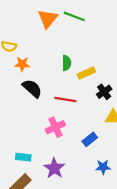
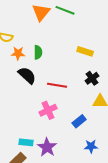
green semicircle: (66, 63) -> (38, 52), moved
yellow rectangle: (86, 73) -> (85, 51), moved, turned 42
cyan rectangle: (23, 157) -> (26, 142), moved

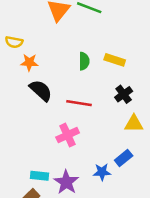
green semicircle: (38, 52) -> (84, 61), moved
blue rectangle: (79, 121) -> (124, 158), moved
blue star: (91, 146) -> (102, 172), moved

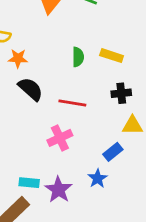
black cross: (124, 94) -> (121, 93), turned 30
blue rectangle: (124, 158) -> (113, 152), moved
blue star: (102, 172) -> (98, 178), turned -30

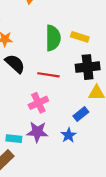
green semicircle: (78, 57) -> (53, 38), size x1.6
black cross: (121, 93) -> (88, 67), size x1.5
purple star: (58, 190) -> (37, 132), moved, turned -30

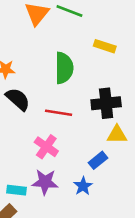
yellow rectangle: (80, 37) -> (105, 46), moved
pink cross: (38, 103) -> (46, 147), turned -30

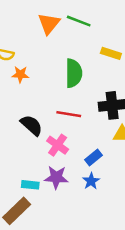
black semicircle: (18, 99) -> (32, 125), moved
blue rectangle: (98, 160) -> (94, 158), moved

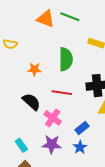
orange triangle: (49, 24) -> (46, 19), turned -48
orange star: (20, 74) -> (34, 69), moved
cyan rectangle: (30, 185) -> (21, 145), moved, turned 48

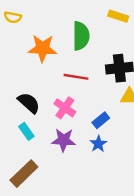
orange star: (34, 69) -> (42, 48), size x1.6
black semicircle: (31, 102) -> (29, 103), moved
cyan rectangle: (21, 145) -> (26, 131), moved

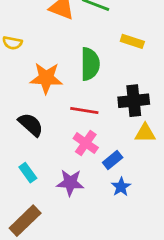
black semicircle: (29, 103) -> (31, 125), moved
pink cross: (65, 108) -> (86, 143), moved
blue star: (98, 144) -> (121, 187), moved

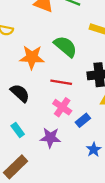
green semicircle: (90, 64) -> (65, 46), turned -50
blue star: (121, 187) -> (94, 150), moved

